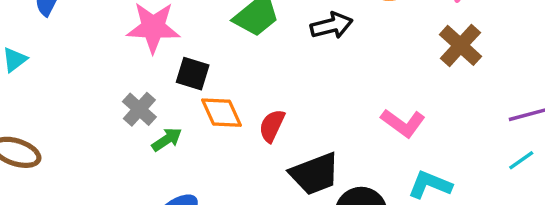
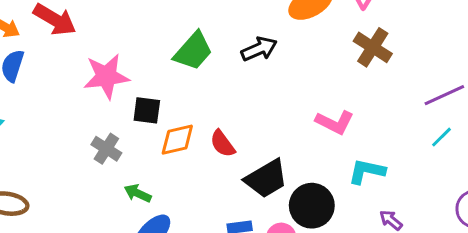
orange diamond: (221, 113) -> (177, 140), turned -69
red semicircle: (272, 126) -> (223, 144), turned -52
green arrow: (167, 139) -> (138, 193), moved, turned -112

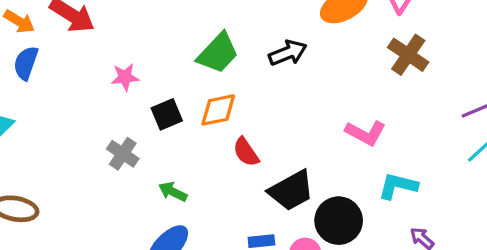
pink star: (106, 76) -> (125, 77), size x0.6
black square: (147, 110) -> (167, 114), turned -32
orange diamond: (177, 140) -> (218, 110), moved
green arrow: (138, 193) -> (173, 192), moved

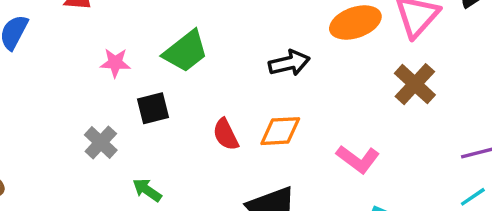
green trapezoid: (218, 53) -> (186, 51), moved
orange diamond: (218, 110) -> (280, 131), moved
red semicircle: (246, 152) -> (226, 134), moved

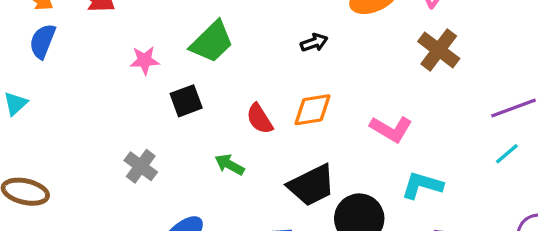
black arrow: (289, 63) -> (314, 43), size x0.7
gray cross: (101, 142) -> (141, 166), moved
green arrow: (147, 190) -> (229, 165), moved

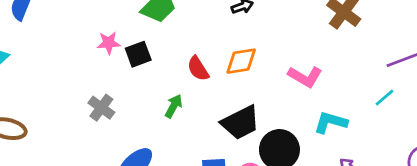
pink star: (145, 60) -> (109, 43), moved
cyan line: (507, 154) -> (385, 98), moved
green arrow: (229, 165) -> (174, 106), turned 90

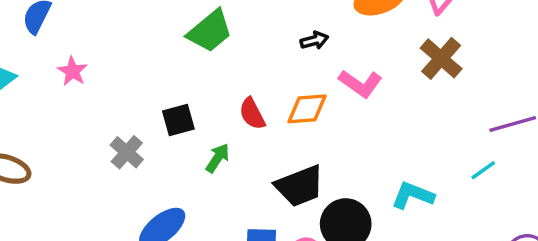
pink star: (109, 43) -> (72, 71), moved, turned 30
black square: (138, 54) -> (178, 120), moved
pink L-shape: (305, 77) -> (360, 84), moved

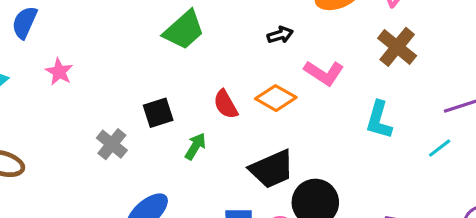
orange diamond: (307, 109) -> (276, 98), turned 36
cyan L-shape: (413, 195) -> (379, 120), moved, turned -93

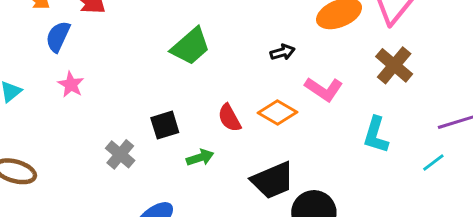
blue semicircle: (25, 22) -> (58, 37), moved
green arrow: (195, 146) -> (200, 158), turned 40

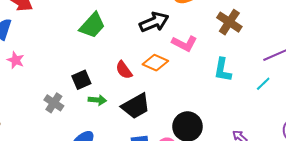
black arrow: (282, 52) -> (154, 22), size x1.8
green arrow: (200, 158) -> (97, 100), moved, turned 30
black trapezoid: (273, 180) -> (136, 106), moved

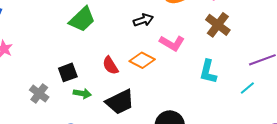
black arrow: (154, 22) -> (143, 20), size x0.7

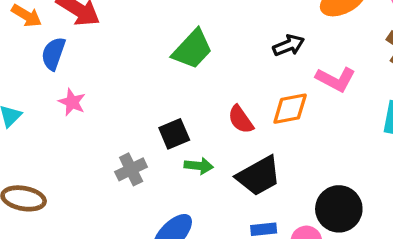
orange diamond: (142, 60) -> (290, 109), turned -35
gray cross: (39, 93) -> (131, 169), turned 30

